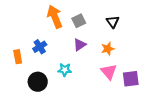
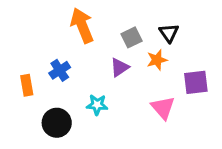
gray square: (79, 21) -> (132, 37), moved
orange star: (108, 49) -> (157, 60), moved
purple square: (131, 79) -> (196, 82), moved

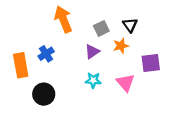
orange rectangle: (27, 85) -> (21, 65), size x1.5
cyan star: (97, 105) -> (93, 80), moved

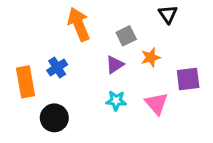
black triangle: (130, 25) -> (168, 14), moved

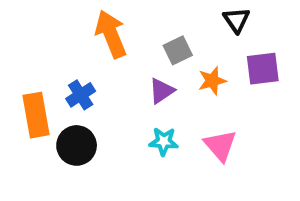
purple square: (188, 79) -> (263, 69), moved
black circle: (54, 118) -> (77, 145), moved

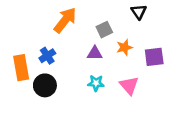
orange arrow: (111, 34) -> (65, 20), turned 60
purple square: (263, 69) -> (154, 57), moved
purple triangle: (162, 91) -> (95, 53), turned 35

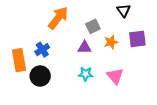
purple square: (154, 57) -> (137, 39), moved

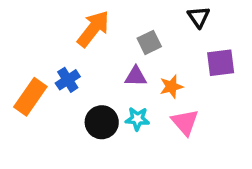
orange star: (111, 42) -> (171, 87), moved
orange rectangle: (19, 60) -> (30, 97), turned 45
black circle: (40, 76) -> (102, 122), moved

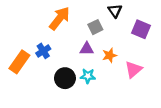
black triangle: (199, 17) -> (115, 11), moved
purple square: (221, 63) -> (141, 29), moved, turned 30
pink triangle: (185, 122) -> (133, 69), moved, turned 30

